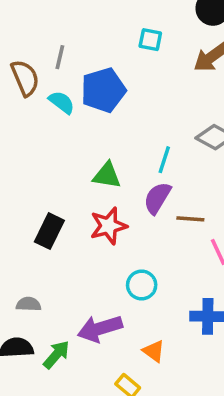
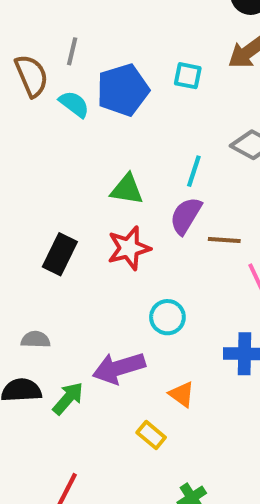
cyan square: (150, 40) -> (188, 76), moved

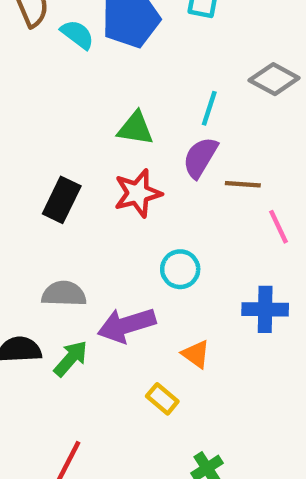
gray semicircle: (36, 340) -> (64, 294), moved, size x1.4

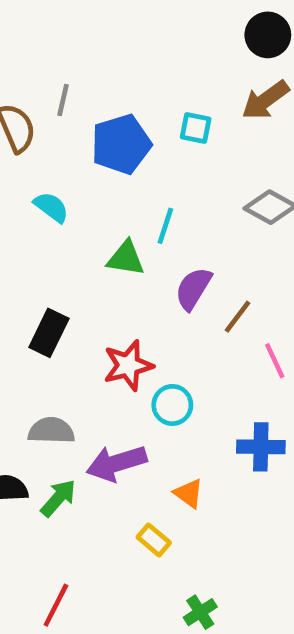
cyan semicircle: (77, 34) -> (51, 207), moved
cyan line: (209, 108) -> (165, 226), moved
brown line: (243, 184) -> (238, 317), turned -57
red star: (138, 193) -> (128, 365), moved

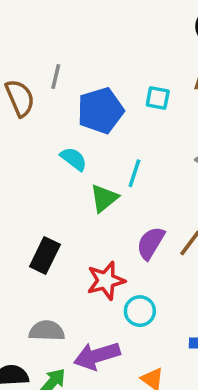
cyan semicircle: (51, 207) -> (74, 159), moved
green triangle: (126, 258) -> (104, 198), turned -48
purple semicircle: (193, 289) -> (151, 243), moved

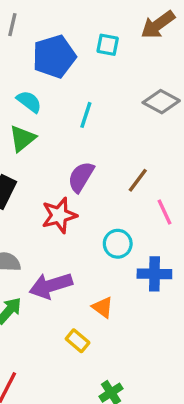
green triangle: (104, 198) -> (22, 138), moved
purple semicircle: (151, 243) -> (81, 177), moved
cyan circle: (140, 311) -> (118, 244), moved

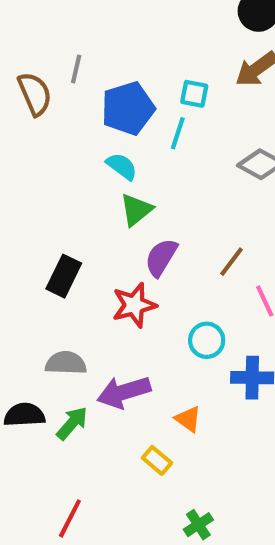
cyan semicircle: (29, 102) -> (122, 166), moved
cyan line: (86, 115) -> (178, 133), moved
green triangle: (22, 138) -> (136, 210), moved

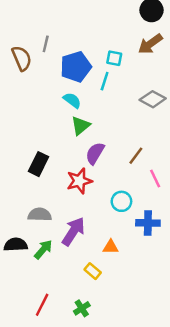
purple arrow: (124, 392) -> (73, 231), turned 140
orange triangle: (188, 419) -> (111, 247), turned -35
green cross: (198, 525) -> (82, 308), moved

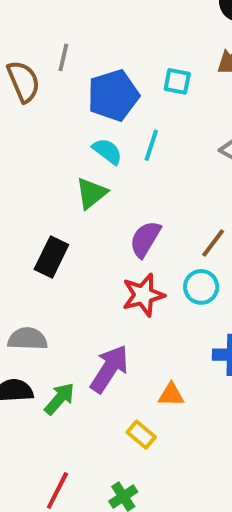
cyan line: (105, 81) -> (151, 145), moved
green triangle: (81, 126) -> (91, 193), moved
red star: (79, 181) -> (143, 295), moved
cyan circle: (121, 201) -> (201, 287), moved
gray semicircle: (40, 215) -> (27, 339), moved

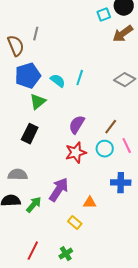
cyan square: (177, 81) -> (104, 15), moved, turned -32
blue pentagon: (113, 95) -> (28, 76), moved
green triangle: (91, 193) -> (38, 102), moved

